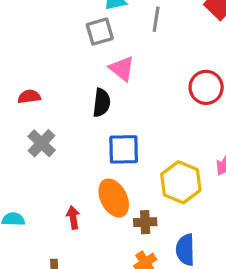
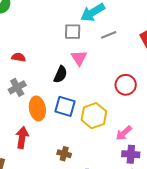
gray line: (156, 19) -> (109, 35), turned 42
yellow hexagon: (181, 182) -> (94, 116), moved
orange ellipse: (114, 198) -> (37, 108), moved
red arrow: (73, 218) -> (22, 138), size x1.5

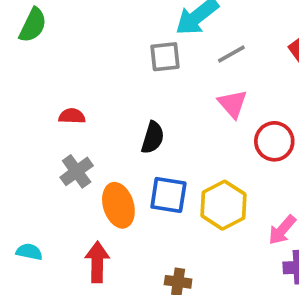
pink triangle: (79, 58) -> (232, 104), moved

